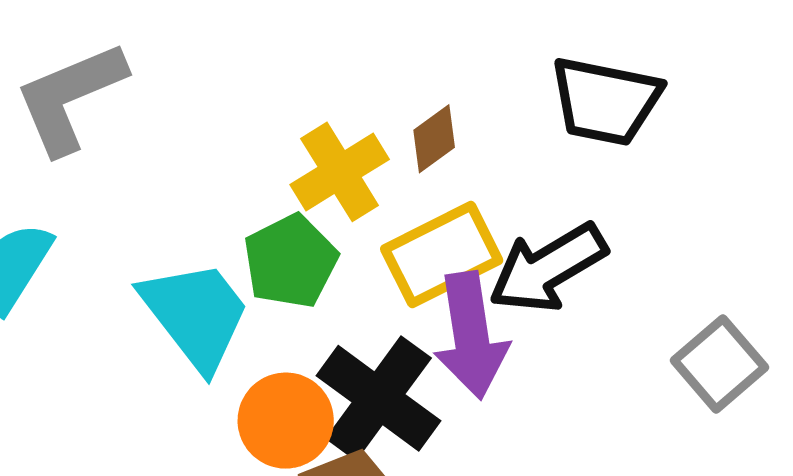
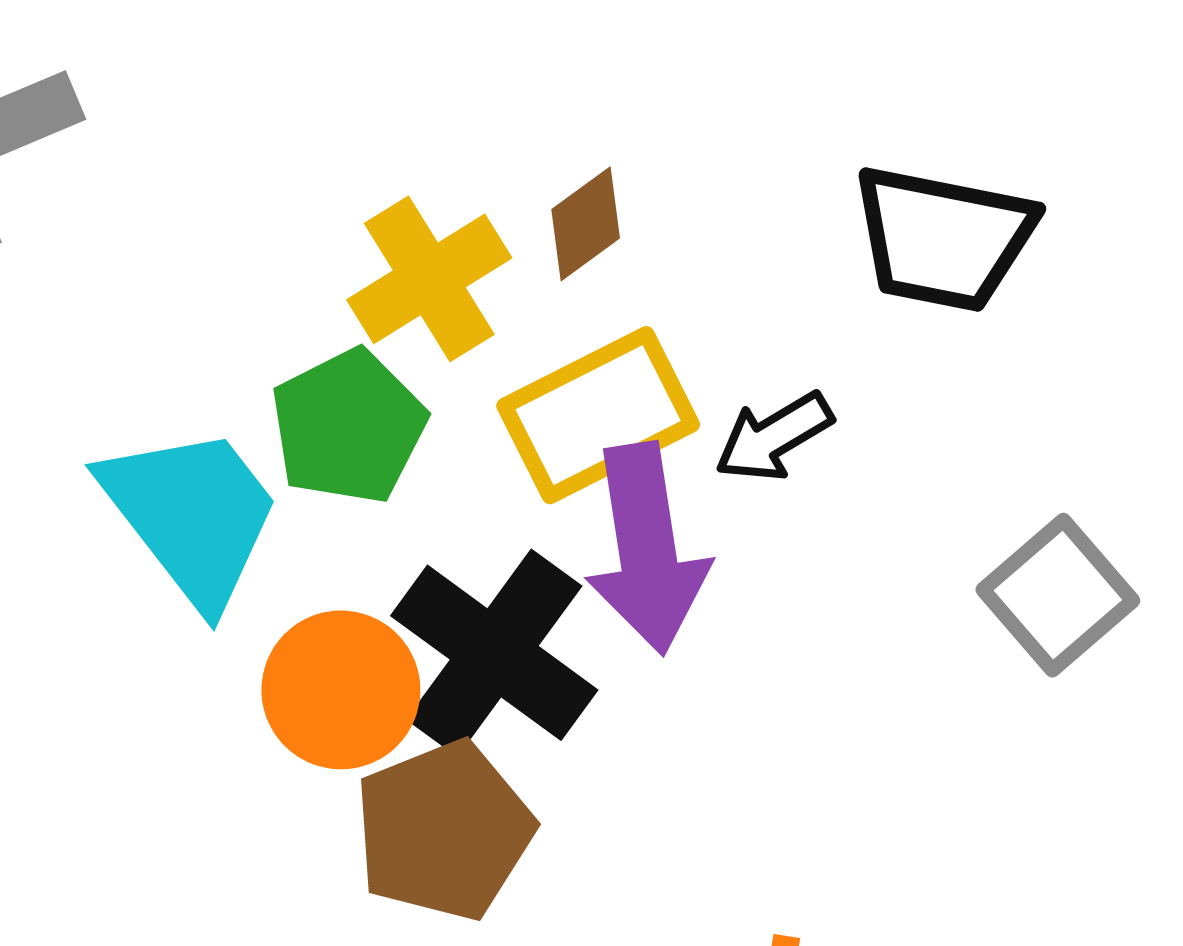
black trapezoid: (606, 101) -> (943, 238), moved
black arrow: (548, 268) -> (774, 437), size x0.6

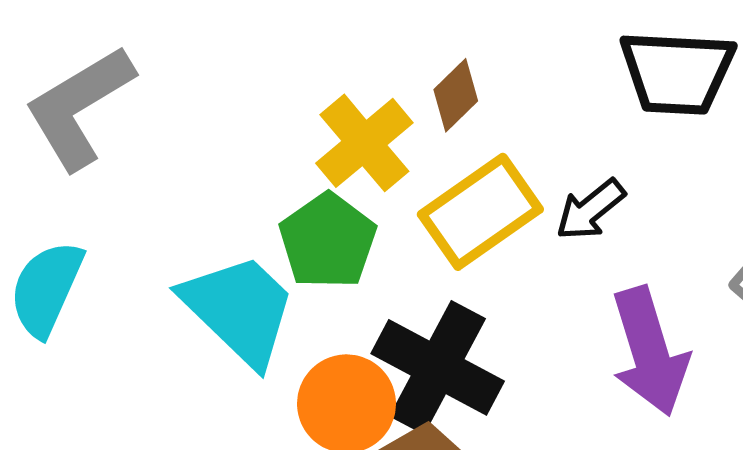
purple arrow: (647, 549) -> (650, 351), moved

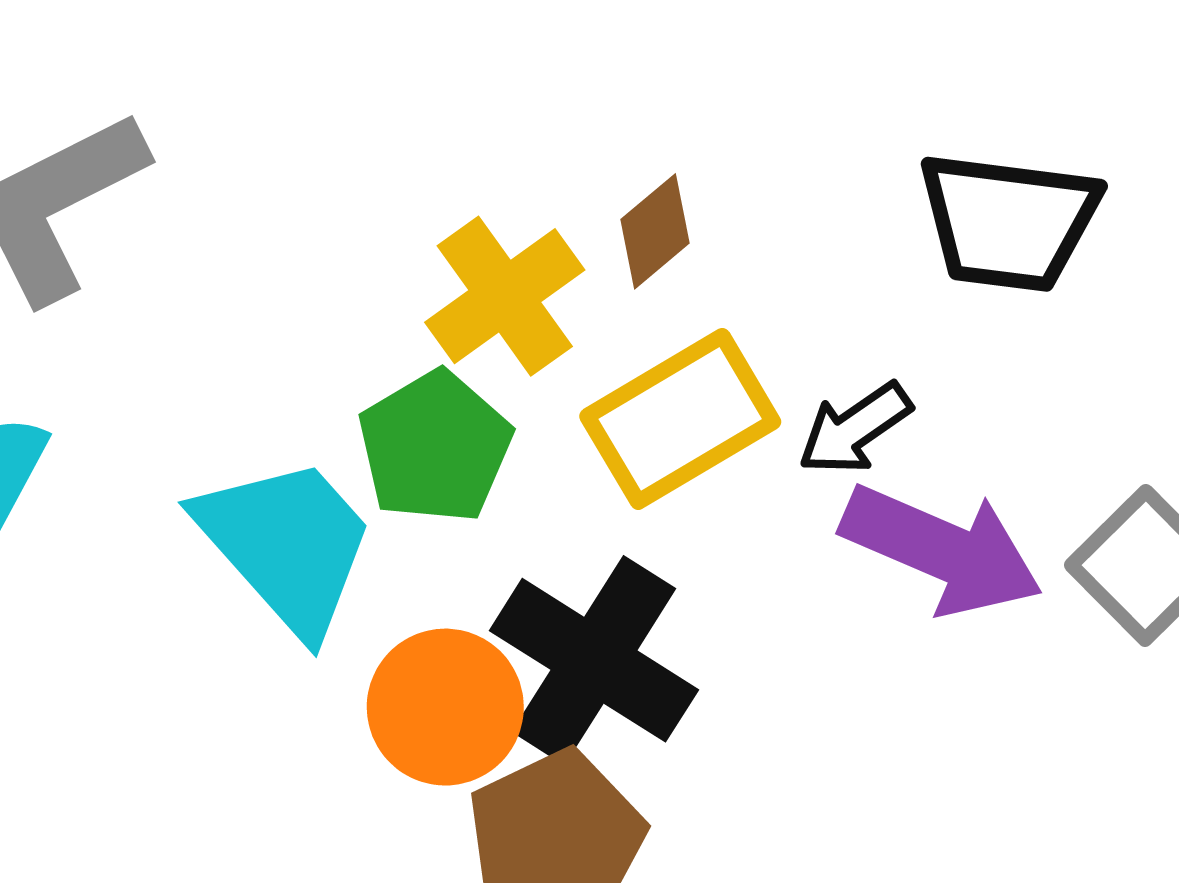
purple arrow: (650, 351) -> (942, 550), moved, turned -54

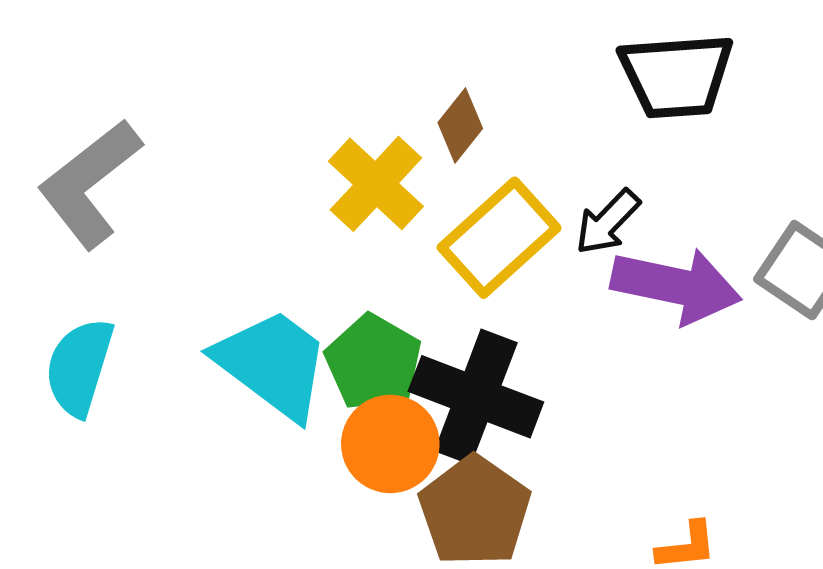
green pentagon: (435, 447) -> (373, 362), moved

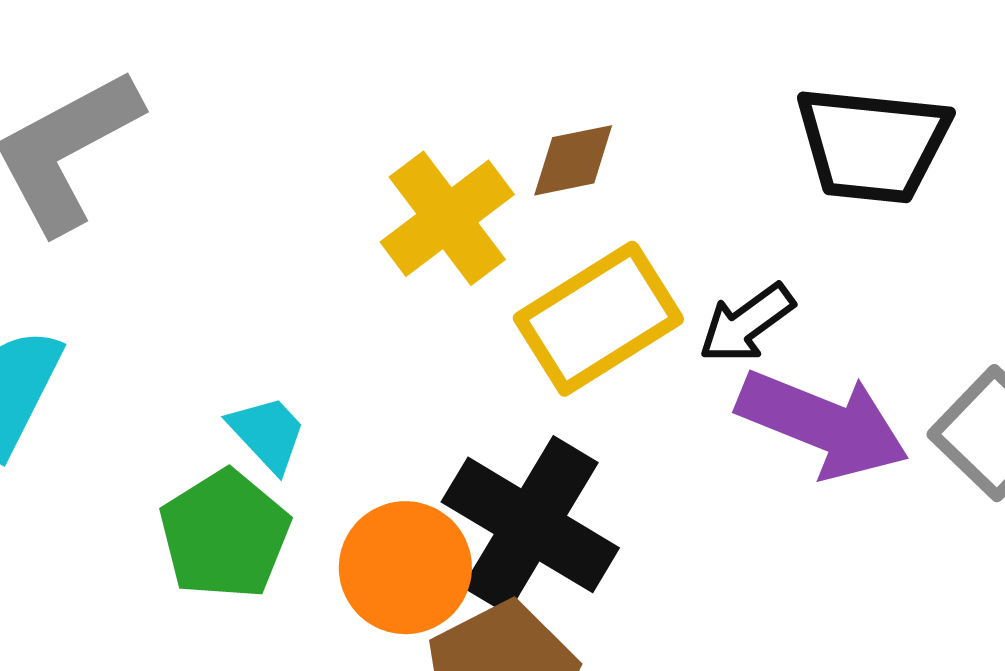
brown diamond: (460, 125) -> (573, 160), turned 30
green pentagon: (373, 362) -> (225, 535), moved
cyan trapezoid: (273, 364) -> (268, 433), size x0.5

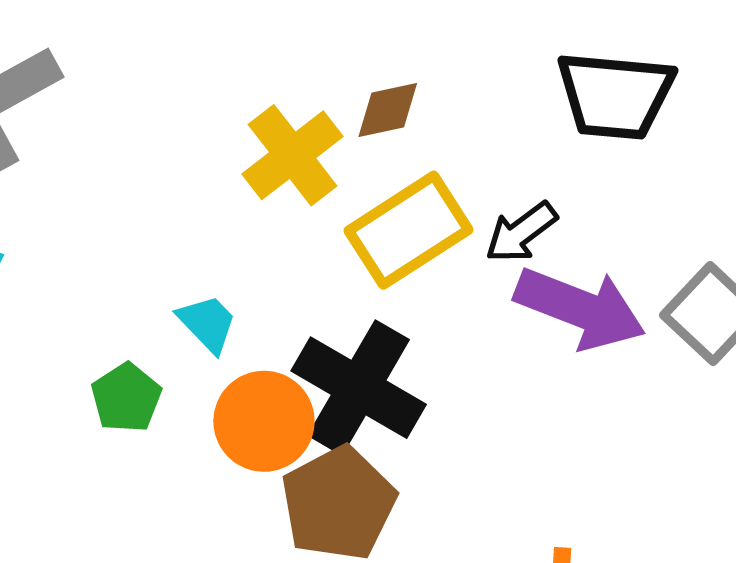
cyan trapezoid: (268, 433) -> (207, 323), moved
green pentagon: (225, 535) -> (126, 398), size x0.7

